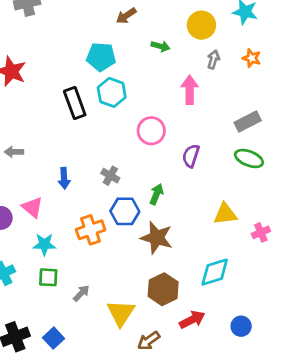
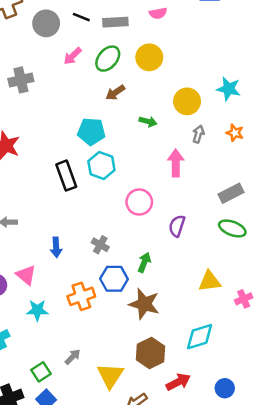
green square: (48, 277) -> (41, 372), moved, turned -36

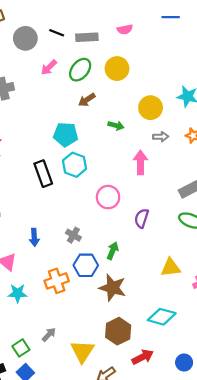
gray arrow: (198, 134) -> (161, 137), turned 72
cyan diamond: (200, 337) -> (162, 317), turned 32

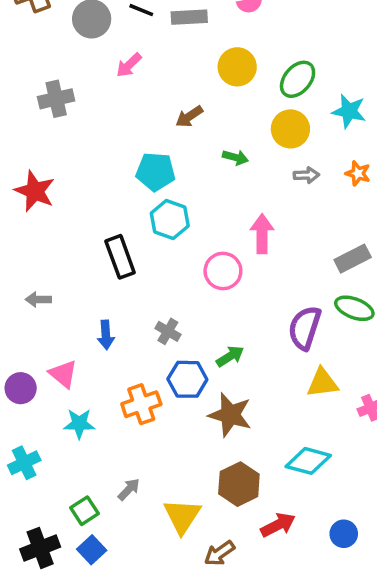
green ellipse: (80, 70) -> (298, 79), moved
pink arrow: (140, 162) -> (262, 234), moved
black rectangle: (43, 174) -> (120, 257), moved
purple semicircle: (142, 218) -> (305, 328), moved, size x1.4
green arrow: (113, 251) -> (230, 356), turned 36

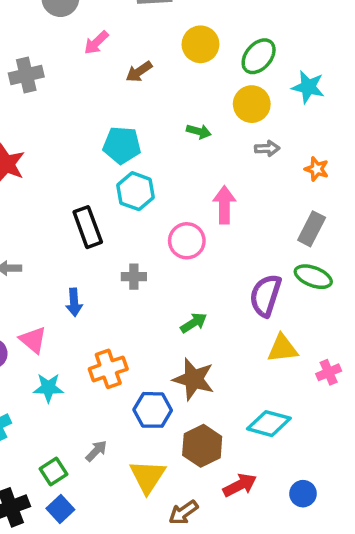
brown arrow: (189, 117) -> (139, 72), moved
orange star: (358, 173) -> (317, 169), moved
gray rectangle: (353, 259) -> (312, 229), turned -36
gray cross: (168, 331) -> (134, 277), moved, turned -30
blue hexagon: (187, 379) -> (153, 410), moved

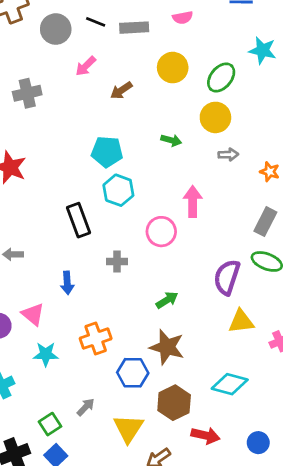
cyan star: (308, 87) -> (263, 50), moved
red arrow: (240, 485) -> (205, 435), turned 40

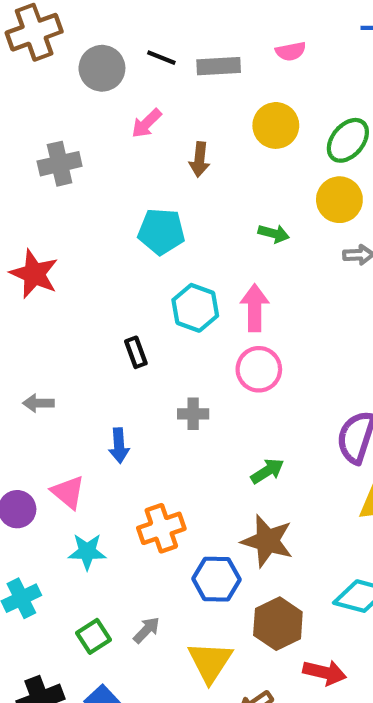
brown arrow: (121, 90) -> (199, 159), turned -50
cyan pentagon: (107, 152) -> (161, 231), moved
pink arrow: (193, 202) -> (255, 308), moved
black rectangle: (79, 220) -> (136, 352), size x0.6
green square: (50, 424) -> (93, 636), moved

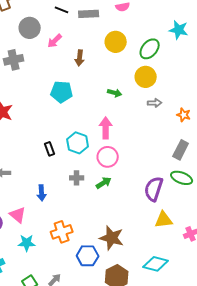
gray circle: (102, 68) -> (30, 28), moved
cyan hexagon: (195, 308) -> (78, 143), moved
green arrow: (267, 471) -> (104, 183), moved

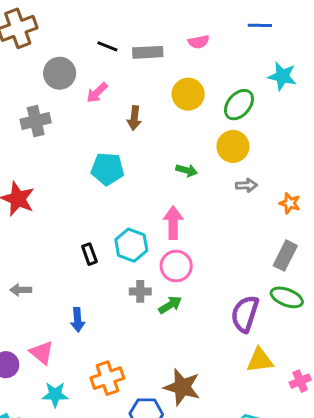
gray cross: (77, 178) -> (140, 291), moved

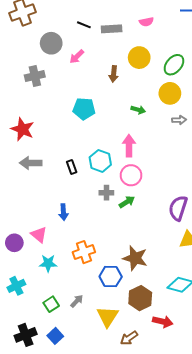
brown arrow: (134, 118) -> (114, 74), moved
gray arrow: (21, 290) -> (31, 163), moved, size x1.5

